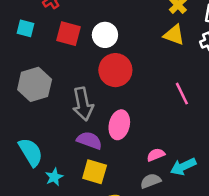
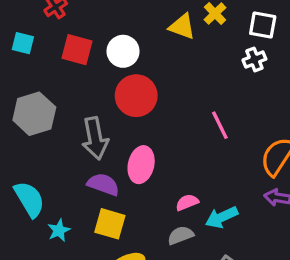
yellow triangle: (174, 35) -> (182, 27), moved

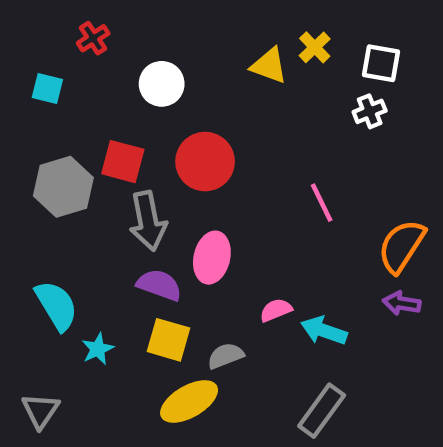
red square: (77, 50) -> (123, 162), moved
white circle: (123, 51) -> (162, 84), moved
cyan arrow: (222, 217) -> (324, 331), turned 44
gray semicircle: (181, 235) -> (226, 356), moved

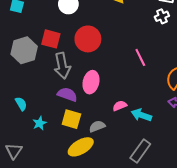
cyan semicircle: (57, 306) -> (21, 104), size x0.6

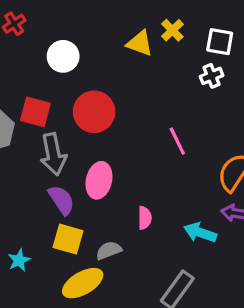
purple semicircle: (67, 94) -> (61, 200), turned 36
pink semicircle: (120, 106) -> (145, 218), turned 112
cyan arrow: (141, 115) -> (200, 233), moved
cyan star: (40, 123) -> (19, 260), moved

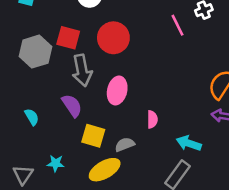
pink line: (177, 141) -> (177, 25), moved
purple semicircle: (61, 200) -> (72, 106), moved
cyan arrow: (200, 233) -> (189, 143), moved
cyan star: (19, 260) -> (56, 163), moved, turned 30

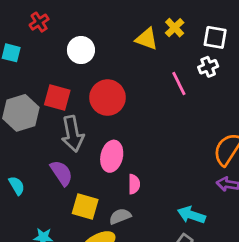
pink semicircle: (152, 119) -> (134, 184), moved

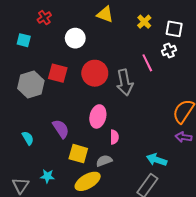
yellow triangle: (147, 39) -> (105, 14), moved
gray arrow: (73, 134) -> (125, 82), moved

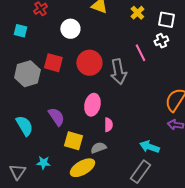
cyan semicircle: (28, 138) -> (24, 126), size x1.5

